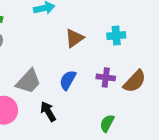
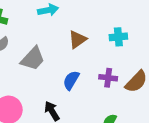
gray trapezoid: (28, 81) -> (33, 59), moved

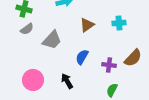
purple cross: (108, 78) -> (109, 65), moved

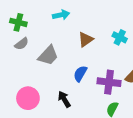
cyan cross: (119, 23) -> (120, 37), turned 32
purple cross: (109, 65) -> (109, 82), size x1.5

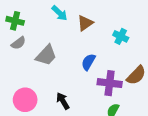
cyan arrow: (61, 15) -> (60, 13), turned 56
brown triangle: (86, 39) -> (85, 23), moved
blue semicircle: (80, 74) -> (88, 62), moved

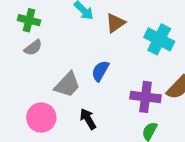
cyan cross: (121, 36) -> (159, 39), size x1.5
gray trapezoid: (46, 55) -> (67, 85), moved
blue semicircle: (88, 62) -> (100, 71), moved

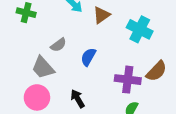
gray semicircle: (33, 48) -> (58, 45), moved
gray trapezoid: (67, 85) -> (43, 68), moved, turned 95

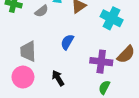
gray semicircle: (58, 45) -> (42, 11), moved
gray trapezoid: (43, 68) -> (28, 51), turned 40

